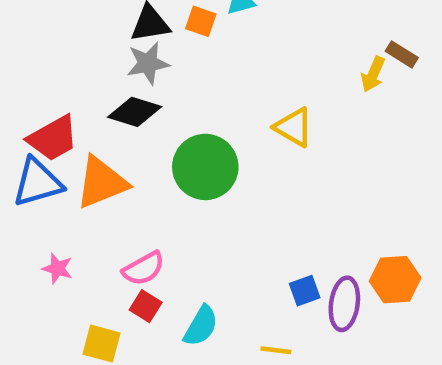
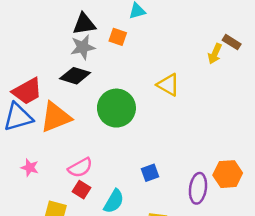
orange square: (201, 21) -> (118, 37), moved
blue square: (305, 291) -> (150, 173), moved

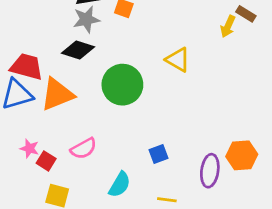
red trapezoid: (27, 91) -> (27, 67), turned -136
red square: (81, 190) -> (46, 161), moved

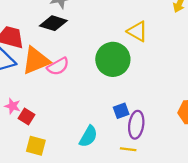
green circle: (122, 85) -> (113, 59), moved
pink semicircle: (84, 148) -> (58, 66), moved
purple ellipse: (210, 171) -> (136, 125), moved

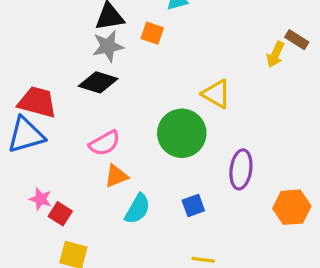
orange triangle: (36, 61) -> (116, 176), moved, size x0.6
purple ellipse: (136, 125) -> (241, 169), moved
cyan semicircle: (88, 136) -> (137, 209), moved

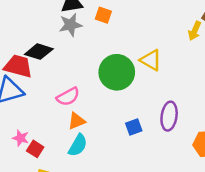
black diamond: (98, 82) -> (39, 52), moved
green circle: (182, 133) -> (117, 72), moved
blue square: (193, 206) -> (134, 127), moved
cyan semicircle: (137, 209) -> (78, 145), moved

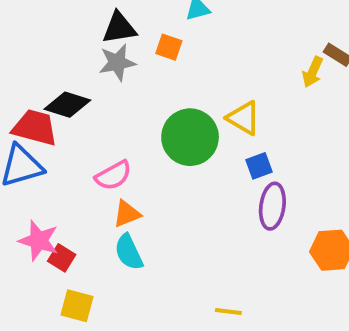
blue square: (134, 127) -> (259, 166), moved
pink star: (21, 138) -> (39, 241), size x1.5
cyan semicircle: (78, 145) -> (129, 252), turned 125

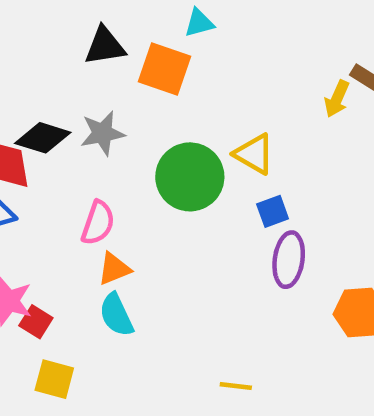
orange square: (169, 47) -> (165, 69), size x1.6
gray star: (117, 62) -> (103, 133), moved
pink semicircle: (113, 175) -> (98, 223), turned -42

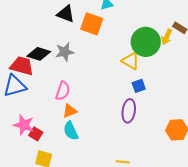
black triangle: (105, 46) -> (66, 14), turned 30
green circle: (190, 177) -> (146, 42), moved
purple ellipse: (289, 260) -> (129, 111), moved

